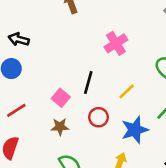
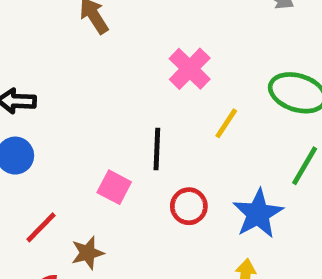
yellow line: (127, 91) -> (226, 123), moved
brown star: (60, 127) -> (88, 253), moved

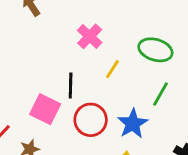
pink square: (114, 187) -> (45, 109), size x1.5
red circle: (189, 206) -> (91, 120), size x1.5

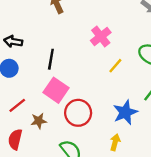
black line: (71, 85) -> (51, 59), moved
red circle: (91, 120) -> (78, 113), moved

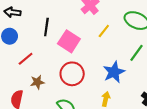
pink square: (56, 90) -> (69, 41), moved
red line: (17, 105) -> (26, 59), moved

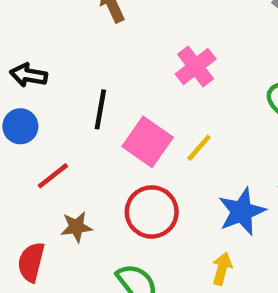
yellow line: (104, 31) -> (199, 148), moved

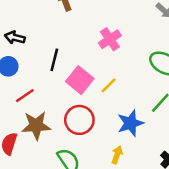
brown star: (76, 227) -> (36, 126), size x1.6

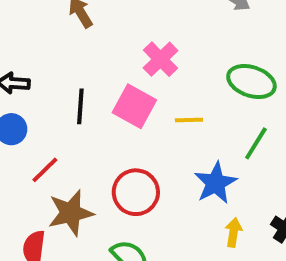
pink square: (80, 80) -> (134, 106), moved
yellow line: (109, 85) -> (189, 120), moved, turned 54
yellow arrow: (117, 155) -> (233, 232), moved

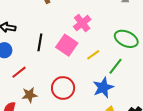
yellow line: (189, 120) -> (93, 55), turned -40
green line: (256, 143) -> (115, 66), moved
brown star: (71, 213) -> (30, 95), size x0.7

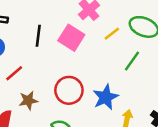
yellow line: (93, 55) -> (112, 34), moved
blue star: (103, 88) -> (106, 97), moved

